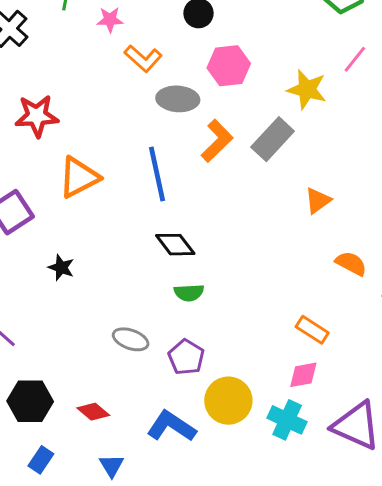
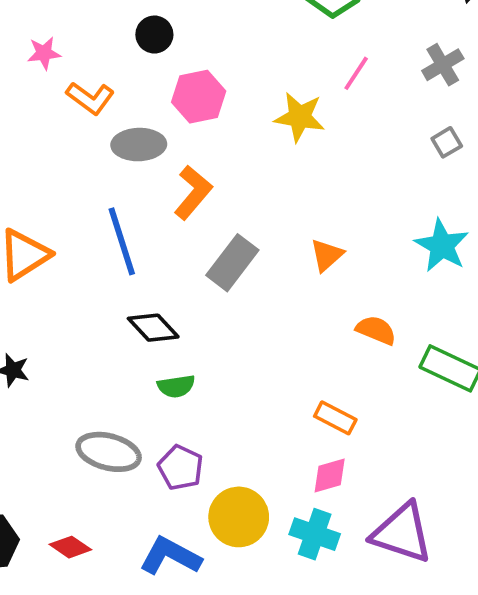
gray rectangle: (273, 139) -> (232, 263), moved
gray ellipse: (131, 339) -> (109, 452), size x1.4

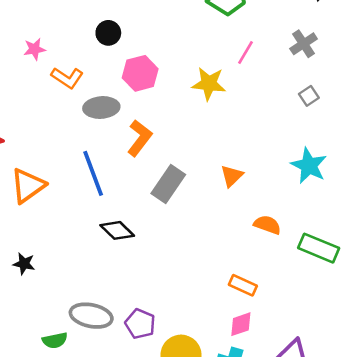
green semicircle: (176, 386) -> (55, 340), moved

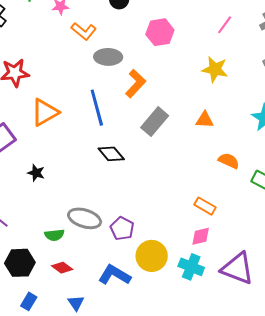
pink hexagon: (140, 73) -> (160, 32), moved
yellow star: (209, 84) -> (215, 69), moved
orange triangle: (232, 176) -> (205, 120), turned 42

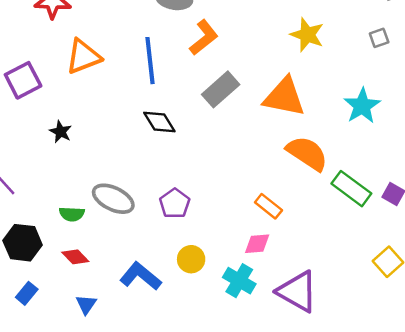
orange triangle: (205, 120) -> (284, 97), size x1.8
orange semicircle: (229, 161) -> (307, 153), size x1.6
purple pentagon: (122, 228) -> (175, 203), moved
yellow circle: (152, 256) -> (191, 259), size x0.7

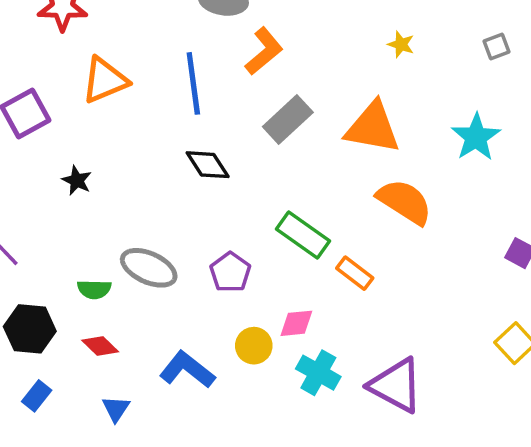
yellow star: (307, 35) -> (401, 44), size x0.6
green rectangle: (351, 189) -> (303, 235), moved
pink diamond: (257, 244) -> (296, 323), moved

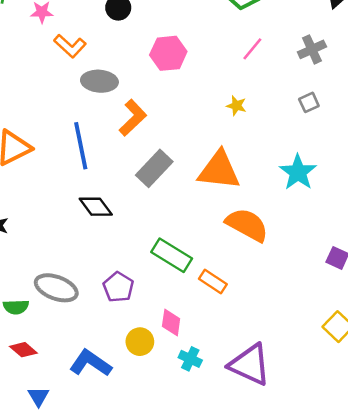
pink diamond: (296, 323) -> (171, 322), turned -72
cyan cross: (318, 373) -> (190, 359), size x0.7

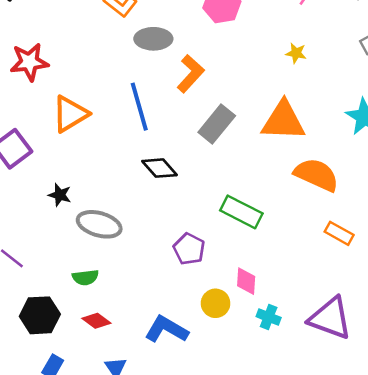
orange rectangle: (213, 281) -> (339, 233), moved
gray ellipse: (56, 288) -> (99, 224), moved

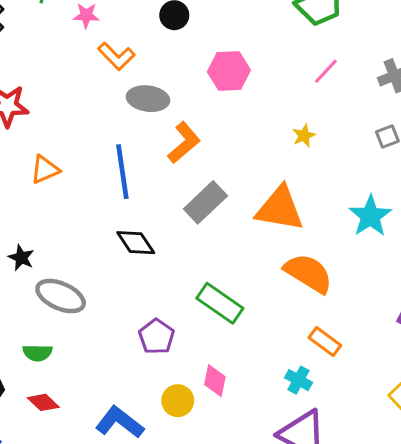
yellow star: (296, 53) -> (304, 136), turned 30
orange triangle: (70, 114) -> (45, 170), size x0.7
cyan cross: (269, 317) -> (298, 380), moved

